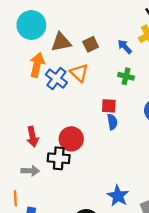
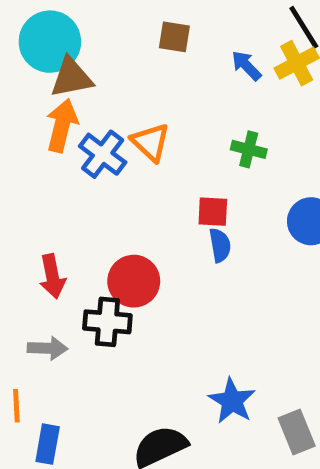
brown triangle: (61, 42) -> (71, 78), moved
brown square: (91, 44) -> (174, 37), moved, turned 35
blue arrow: (125, 47) -> (246, 66), moved

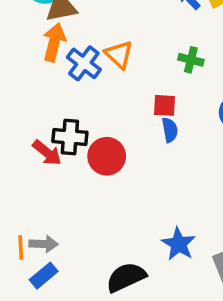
red arrow: (52, 276) -> (47, 153), turned -40
black cross: (107, 322) -> (70, 137), moved
gray arrow: (48, 348) -> (44, 244), moved
blue rectangle: (48, 444) -> (44, 276), turned 40

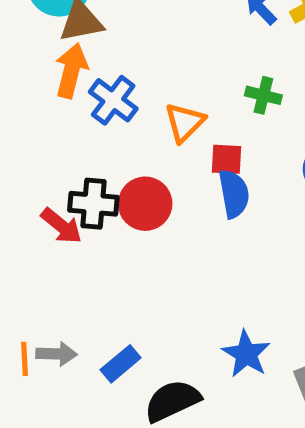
orange triangle: (119, 55) -> (185, 122), moved, turned 32
blue semicircle: (170, 130) -> (234, 194), size x1.4
red circle: (107, 156) -> (145, 204), moved
blue rectangle: (44, 276) -> (121, 364), moved

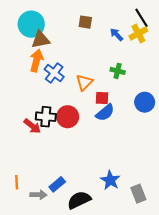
blue semicircle: (234, 194) -> (105, 113), turned 60
gray arrow: (57, 354) -> (38, 195), moved

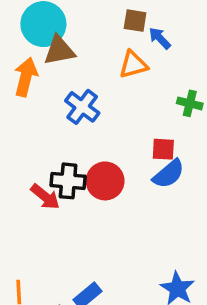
blue arrow: (117, 35) -> (160, 38), moved
orange arrow: (36, 61) -> (26, 77), moved
orange triangle: (84, 82) -> (133, 65), moved, turned 30

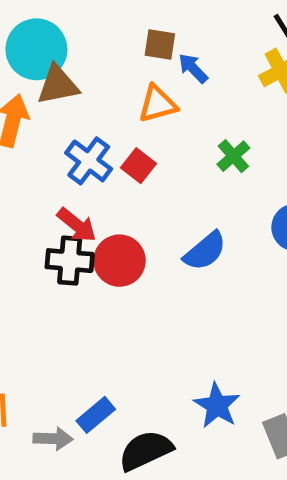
green cross: (190, 103) -> (233, 156), turned 35
red square: (163, 149) -> (139, 166), moved, turned 35
red arrow: (45, 197) -> (77, 225), moved

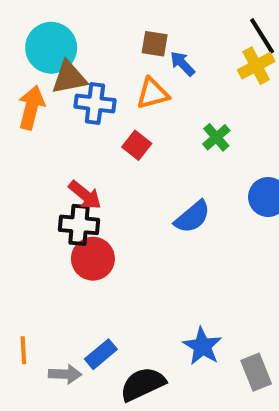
blue cross: (89, 161) -> (95, 103), moved, turned -30
red circle: (120, 261) -> (93, 259), moved

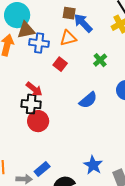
blue arrow: (182, 64) -> (83, 23), size x1.5

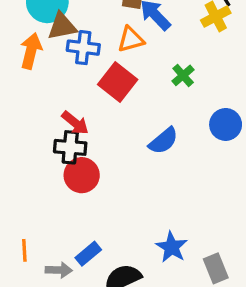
red square: (60, 64) -> (118, 82), size x1.6

